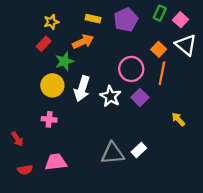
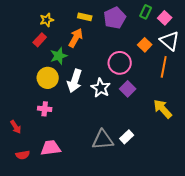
orange arrow: (83, 42) -> (76, 38), turned -36
orange line: (162, 73) -> (164, 67), moved
yellow arrow: (178, 119) -> (163, 109), size x1.5

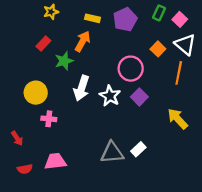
yellow star: (47, 20) -> (51, 12), moved
yellow circle: (48, 78) -> (36, 93), moved

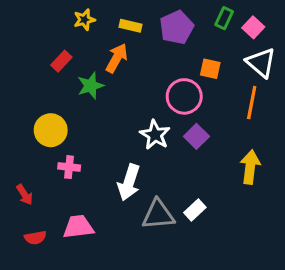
yellow star: (51, 12) -> (84, 20), moved
orange square: (158, 49) -> (210, 69), moved, turned -32
white arrow: (82, 88) -> (129, 182), moved
yellow arrow: (178, 119) -> (250, 167), turned 50

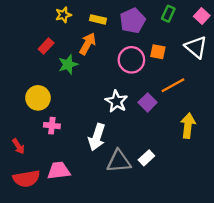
pink square: (253, 27) -> (202, 16), moved
pink circle: (184, 96) -> (131, 60), moved
orange line: (252, 103) -> (173, 85), moved, turned 50
red semicircle: (35, 238) -> (26, 179), size x1.6

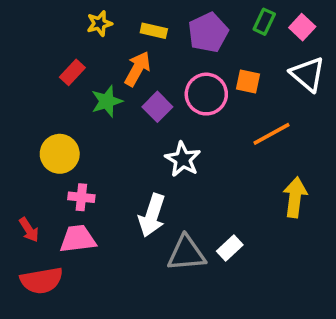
pink square: (202, 16) -> (302, 27), moved
purple square: (148, 102) -> (157, 107), moved
pink trapezoid: (59, 171) -> (78, 239), moved

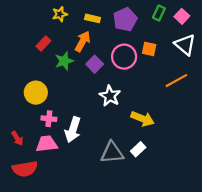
orange line: (271, 134) -> (176, 81), moved
yellow arrow: (295, 197) -> (143, 119), moved, turned 105
white arrow: (152, 215) -> (73, 130), moved

